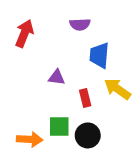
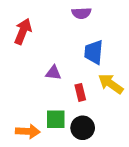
purple semicircle: (80, 24) -> (81, 13), moved

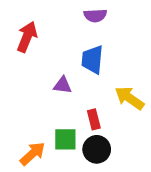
blue trapezoid: (94, 52) -> (92, 60), moved
red rectangle: (80, 92) -> (94, 119), moved
orange arrow: (28, 131) -> (33, 154), turned -45

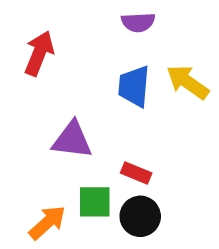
purple triangle: (62, 85) -> (72, 140), moved, size x1.5
yellow arrow: (129, 98) -> (188, 82), moved
red rectangle: (94, 119) -> (136, 173), turned -54

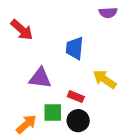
purple semicircle: (138, 22) -> (108, 13), moved
red arrow: (39, 53) -> (22, 30), turned 110
yellow arrow: (188, 82) -> (105, 79), moved

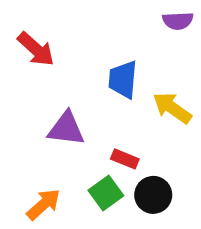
yellow arrow: (105, 79) -> (172, 108), moved
green square: (53, 113) -> (106, 193), moved, turned -36
black circle: (78, 121) -> (153, 195), moved

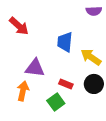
black circle: (153, 195) -> (94, 84), moved
orange arrow: (43, 204) -> (23, 91), moved, turned -36

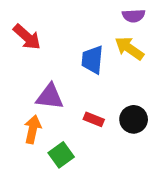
yellow arrow: (91, 57) -> (129, 48), moved
green square: (56, 102) -> (61, 155), moved

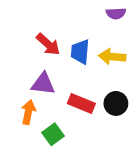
red arrow: (27, 37) -> (48, 44), moved
yellow arrow: (129, 48) -> (112, 57), moved, turned -30
red rectangle: (94, 119) -> (81, 103), size x1.5

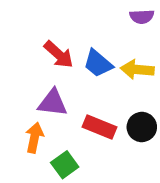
blue trapezoid: (80, 52) -> (98, 63), turned -55

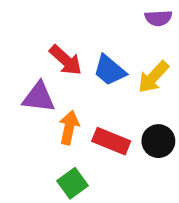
yellow arrow: (137, 70) -> (153, 77), turned -52
purple triangle: (53, 103) -> (39, 97), moved
orange arrow: (34, 138) -> (69, 128), moved

